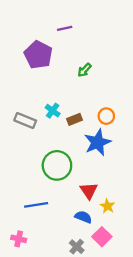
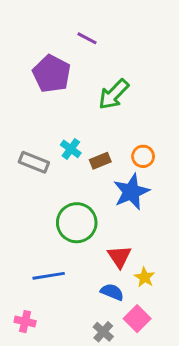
purple line: (65, 28) -> (87, 38), turned 40
green arrow: (84, 70) -> (114, 94), size x1.6

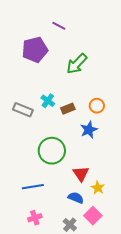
purple pentagon: (52, 74) -> (35, 50), turned 30
blue star: (131, 192) -> (89, 130), size x0.7
pink cross: (25, 322) -> (35, 218), moved, turned -32

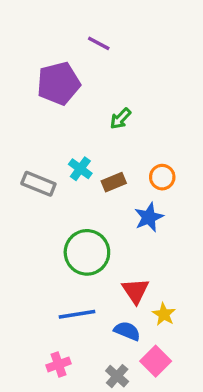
green arrow: (77, 64) -> (120, 119), moved, size x0.6
blue line: (33, 187) -> (77, 314), moved

